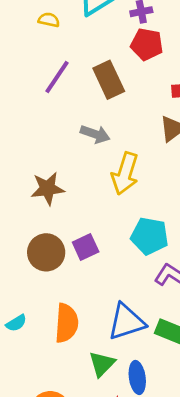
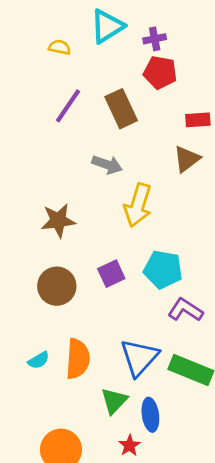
purple square: (86, 247) -> (111, 274), moved
blue triangle: (126, 322) -> (139, 357), turned -30
cyan semicircle: (16, 323) -> (39, 360), moved

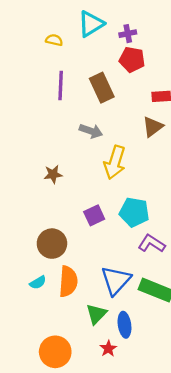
purple line: (68, 106) -> (61, 86), turned -32
brown star: (58, 221) -> (53, 174), size x0.7
brown circle: (57, 286) -> (52, 244), moved

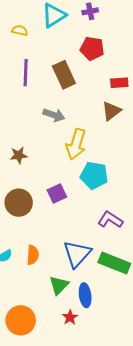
purple cross: (128, 34) -> (90, 11), moved
cyan pentagon: (134, 212) -> (94, 175), moved
brown circle: (52, 244) -> (19, 203), moved
orange semicircle: (68, 281) -> (33, 255), size x0.7

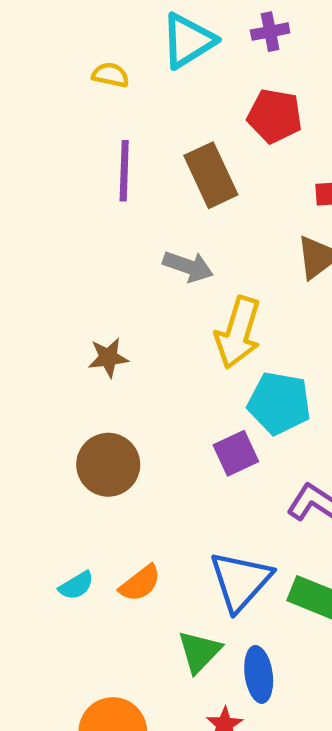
purple square: (57, 194) -> (236, 453), moved
orange semicircle: (33, 255) -> (140, 583), turned 48

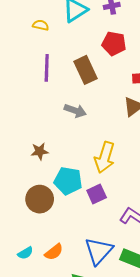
yellow arrow: (238, 332) -> (105, 157), moved
cyan pentagon: (279, 403) -> (68, 181), moved

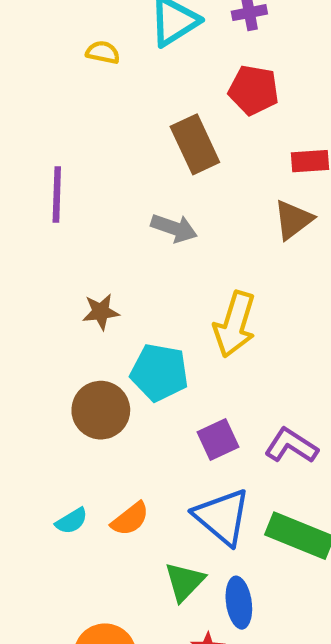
purple line: (47, 68) -> (57, 195), moved
purple square: (97, 194) -> (218, 439), moved
blue triangle: (99, 251) -> (222, 517), turned -32

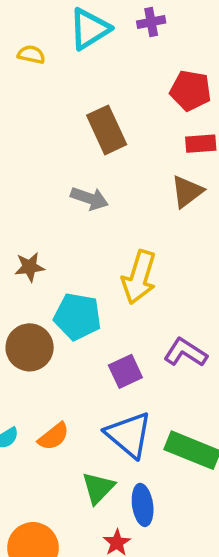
red pentagon: (254, 90) -> (191, 91), moved
purple L-shape: (291, 446) -> (185, 353), moved

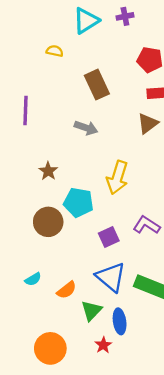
yellow semicircle: (31, 55) -> (55, 51), moved
brown star: (30, 267) -> (48, 171), turned -30
orange semicircle: (54, 436) -> (67, 290), moved

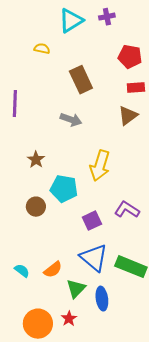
brown circle: (48, 222) -> (36, 207), size x0.7
cyan semicircle: (33, 279) -> (22, 271), moved, turned -112
red star: (103, 345) -> (69, 319), moved

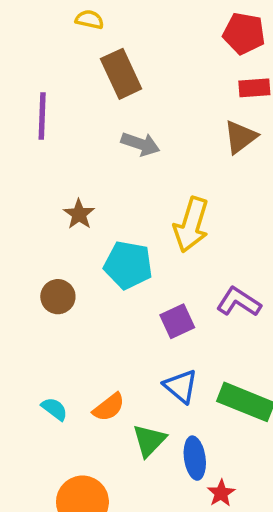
brown rectangle: (81, 80) -> (121, 74), moved
brown circle: (36, 207) -> (58, 297), moved
blue triangle: (94, 258) -> (181, 386), size x0.7
red star: (69, 319) -> (221, 493), moved

